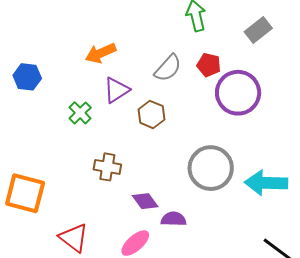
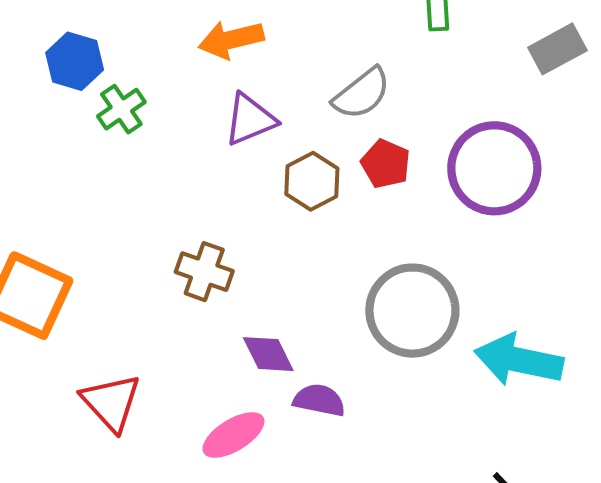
red pentagon: (209, 65) -> (386, 164), moved
green cross: (80, 113) -> (121, 109), moved

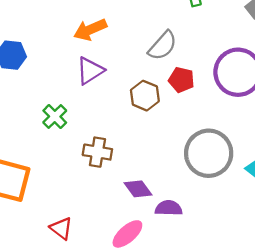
green cross: (121, 109) -> (55, 117), moved
purple triangle: (250, 120) -> (90, 71), moved
red triangle: (111, 402) -> (61, 228), size x0.7

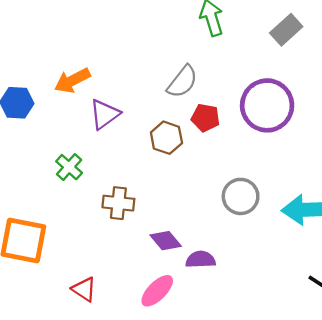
orange arrow: (90, 30) -> (72, 81), moved
gray circle: (209, 153) -> (241, 196), size x0.7

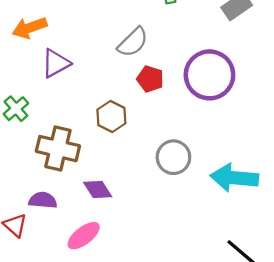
brown hexagon: (166, 138) -> (111, 116), moved
brown cross: (118, 203) -> (58, 149), size x1.4
purple semicircle: (201, 260) -> (43, 200), moved

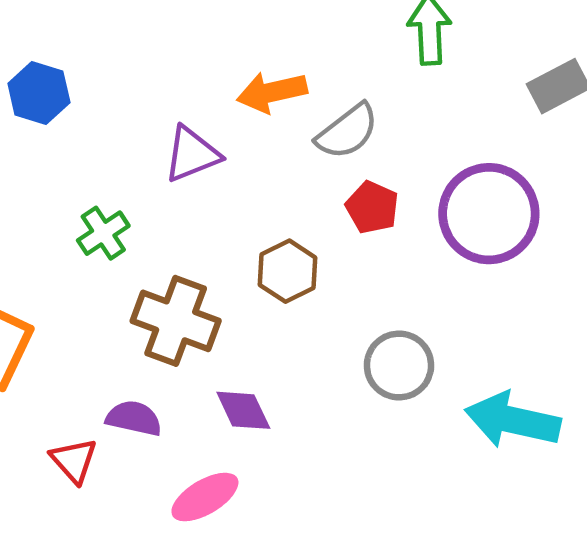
orange arrow: (30, 28) -> (272, 92), moved

